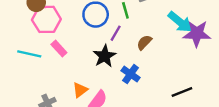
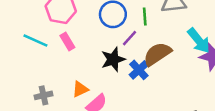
brown semicircle: (144, 42) -> (157, 54), size x1.6
blue cross: (131, 74) -> (139, 70), moved

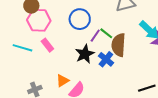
green line: (145, 17) -> (106, 33), moved, turned -40
brown semicircle: (157, 54) -> (119, 45), turned -45

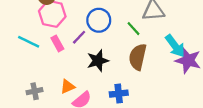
green line: (106, 33) -> (133, 29), moved
purple line: (95, 36) -> (79, 37), moved
blue cross: (106, 59) -> (119, 94), moved, turned 35

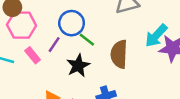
green line: (133, 29) -> (87, 40), moved
cyan arrow: (175, 46) -> (156, 36), turned 90

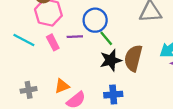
purple line: (54, 45) -> (75, 37), turned 42
black star: (78, 66) -> (111, 60), moved

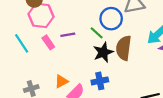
blue circle: (95, 20) -> (111, 19), moved
cyan line: (24, 40) -> (22, 43), turned 36
blue cross: (113, 95) -> (100, 81), moved

